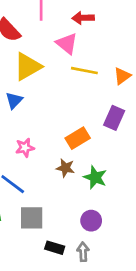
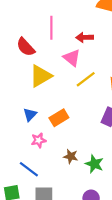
yellow line: (84, 71) -> (86, 79), turned -48
blue triangle: (14, 100) -> (30, 115), moved
orange rectangle: (78, 138) -> (59, 118), moved

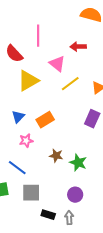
red arrow: (85, 37) -> (78, 47), moved

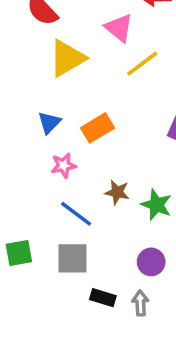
blue line: (17, 168) -> (76, 214), moved

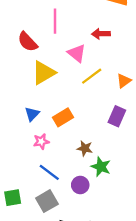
brown star: (117, 192) -> (85, 148), moved
gray square: (73, 258) -> (47, 201), turned -30
purple circle: (151, 262) -> (80, 185), moved

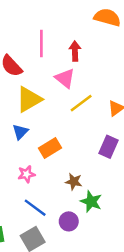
red arrow: (101, 34) -> (75, 51), moved, turned 90
blue triangle: (32, 114) -> (20, 132), moved

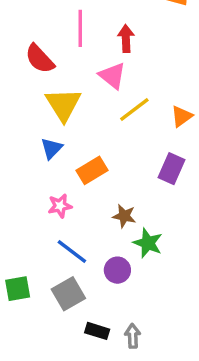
yellow triangle: (29, 99) -> (63, 104), turned -32

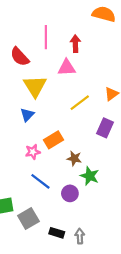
pink triangle: (112, 76) -> (67, 68), turned -42
yellow line: (134, 110) -> (80, 103), moved
orange rectangle: (92, 170) -> (54, 140), moved
gray square: (68, 294) -> (28, 219), moved

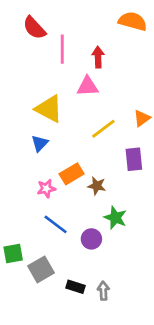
red semicircle: (20, 57) -> (34, 28), moved
yellow triangle: (35, 86) -> (49, 109), turned -30
purple rectangle: (105, 128) -> (134, 159), turned -30
brown star: (74, 158) -> (97, 186), moved

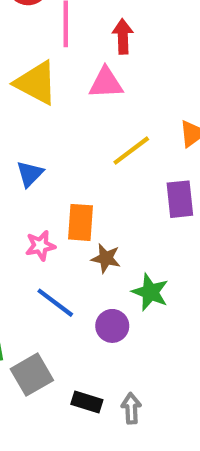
yellow triangle: (49, 109) -> (36, 83), moved
orange rectangle: (72, 174) -> (81, 222), turned -55
brown star: (97, 186) -> (106, 258), moved

